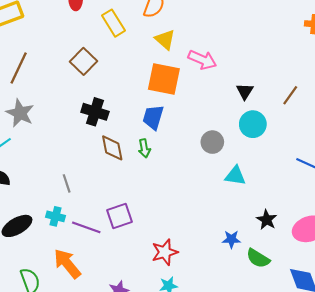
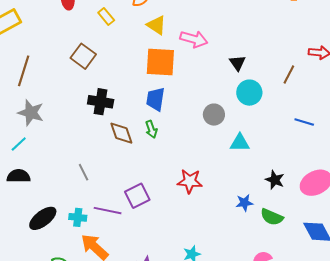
yellow rectangle: (113, 23) -> (106, 16), size x0.7
brown line: (290, 95) -> (289, 74), moved
cyan cross: (55, 216) -> (78, 217), moved
red star: (165, 252) -> (190, 181), moved, turned 30

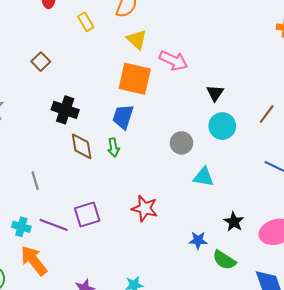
brown square: (83, 56) -> (41, 62), moved, size x0.7

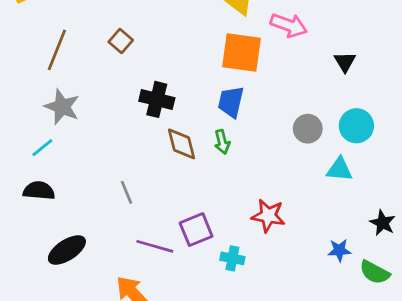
cyan circle: (222, 126) -> (356, 126), moved
cyan cross: (21, 227) -> (232, 258), moved

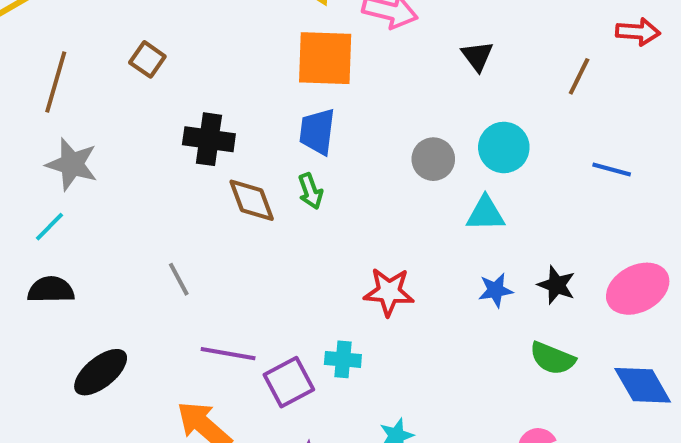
purple square: (196, 230) -> (289, 382), moved
blue star: (339, 250) -> (495, 290), moved

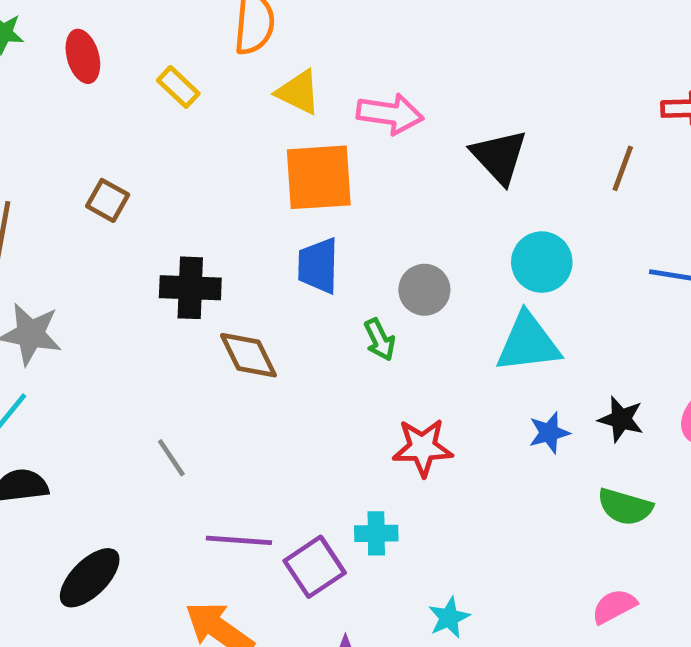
black triangle: (477, 56) -> (499, 157), size x1.5
gray circle: (433, 159) -> (424, 290), moved
green arrow: (310, 191) -> (380, 340), moved
cyan triangle: (486, 214) -> (528, 343), size x1.4

